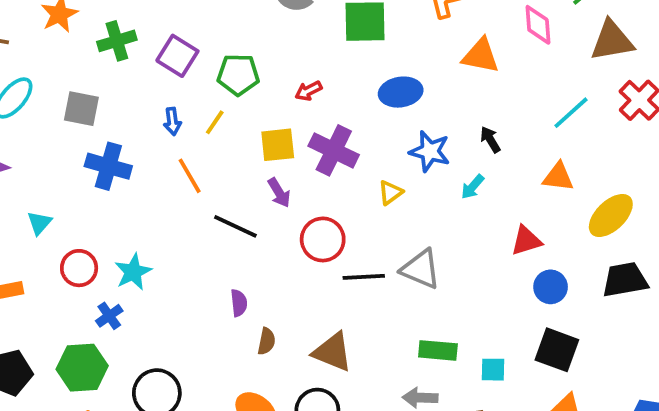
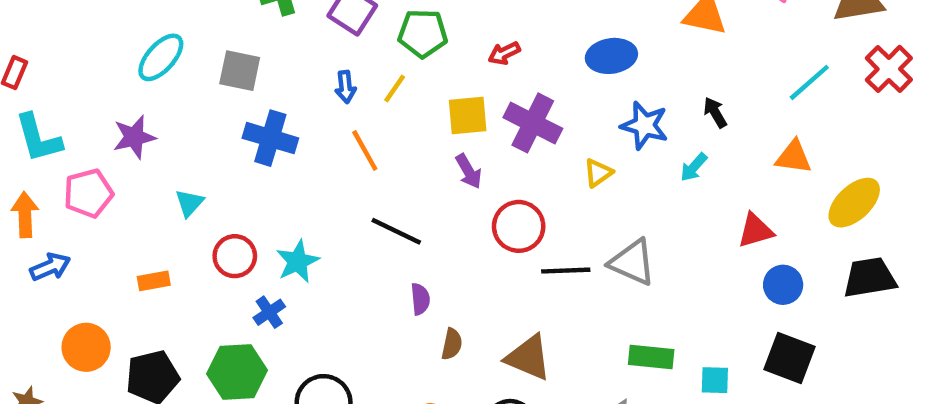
black line: (235, 226) -> (396, 231), moved

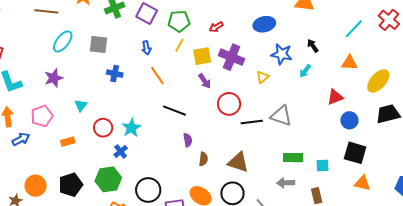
yellow line: (395, 89) -> (179, 45), moved
blue cross: (270, 138) -> (115, 74), size x0.7
pink pentagon: (88, 193) -> (42, 116), moved
orange circle: (86, 347) -> (36, 186), moved

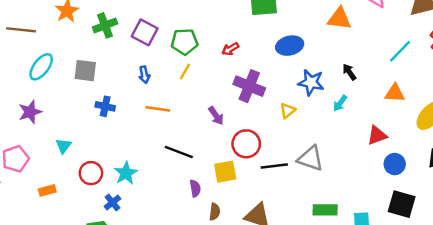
yellow square: (202, 56) -> (225, 172), moved
orange line: (157, 76) -> (158, 109), turned -48

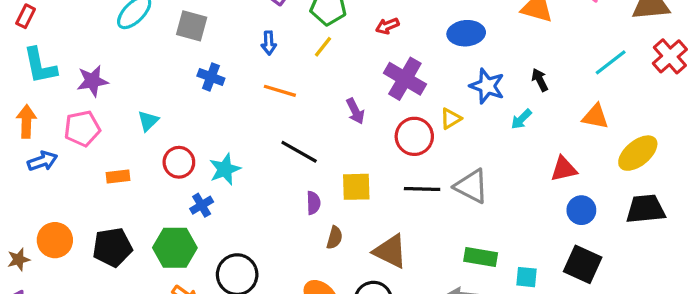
purple star: (30, 112) -> (92, 81), moved
red circle: (246, 144) -> (414, 136), moved

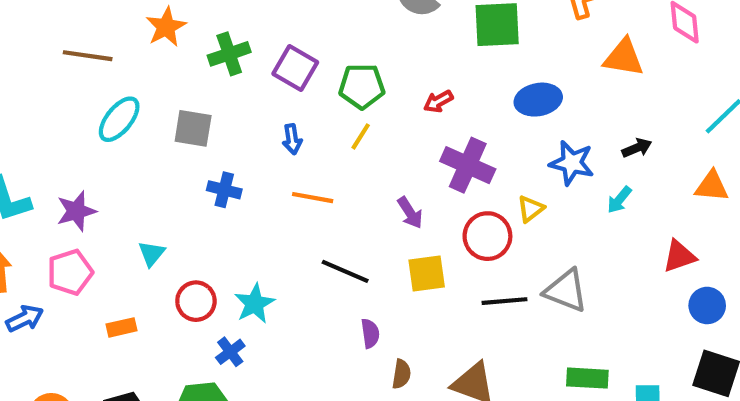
black arrow: (540, 80) -> (637, 148), turned 100
yellow square: (356, 187) -> (427, 274), moved

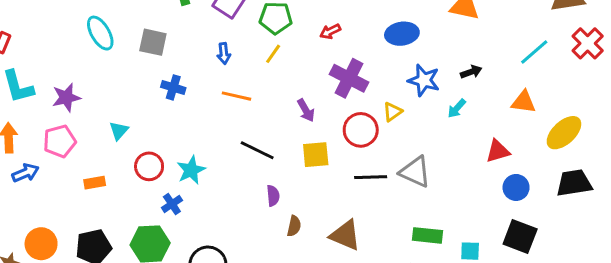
cyan ellipse: (119, 119) -> (100, 33), turned -72

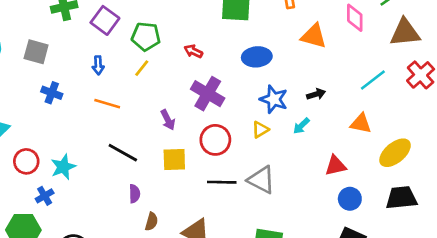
red arrow: (330, 31) -> (193, 51), turned 48
yellow triangle: (393, 112) -> (260, 130), moved

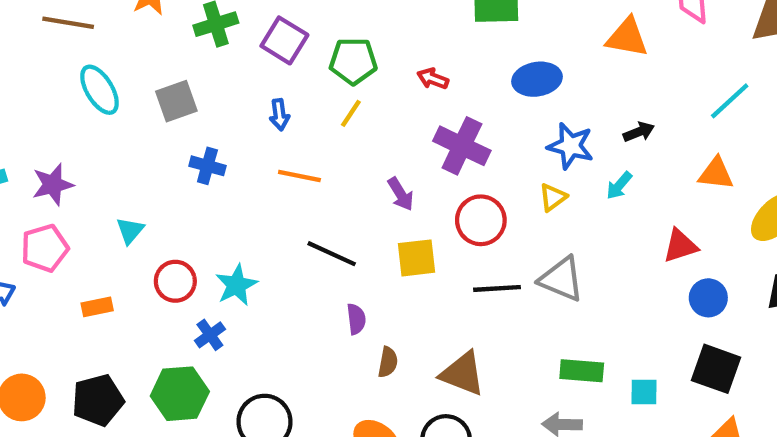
gray square: (36, 52) -> (176, 101), turned -30

